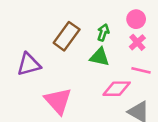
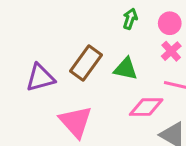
green arrow: (103, 33) -> (130, 19), moved
brown rectangle: (67, 36) -> (86, 63), moved

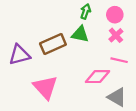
brown rectangle: (86, 63) -> (53, 44), turned 30
green triangle: (126, 69) -> (80, 34), moved

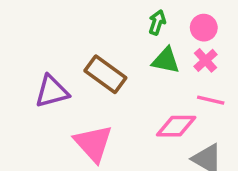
green triangle: (80, 34) -> (166, 60), moved
brown rectangle: (53, 44) -> (105, 74), turned 60

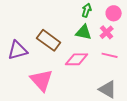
green arrow: (157, 22) -> (87, 10), moved
pink circle: (204, 28) -> (114, 13), moved
pink diamond: (176, 126) -> (77, 59), moved

